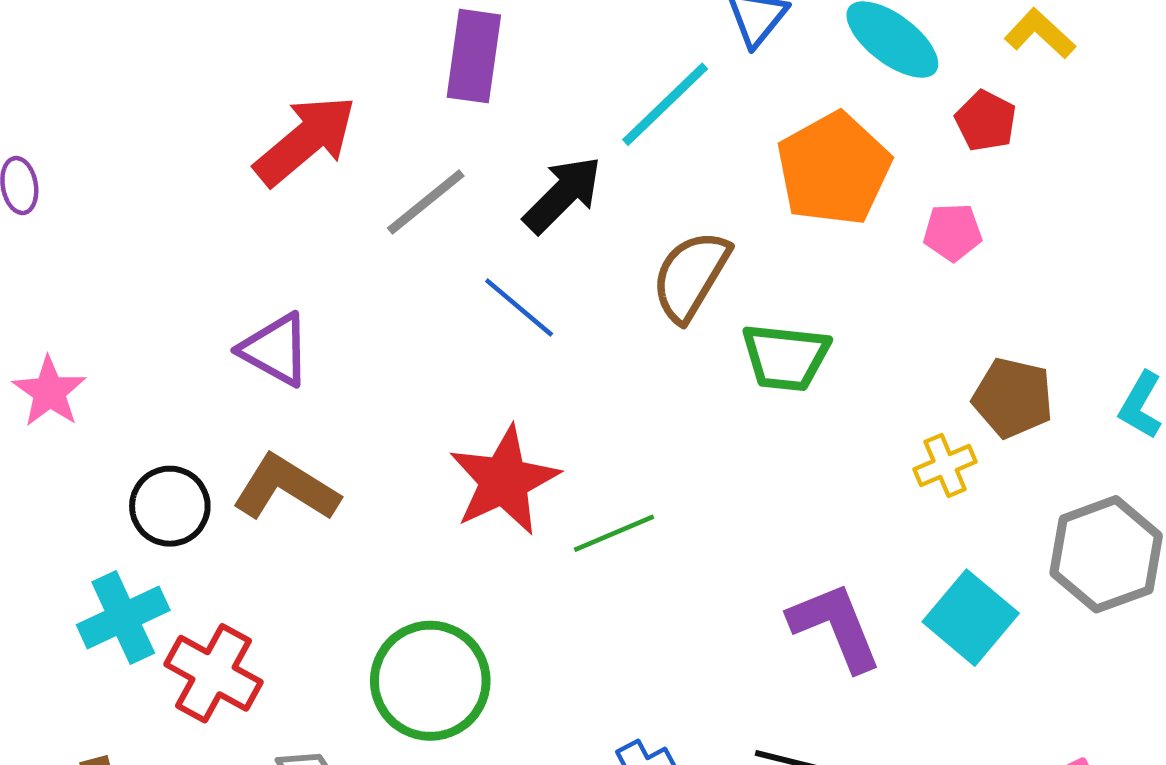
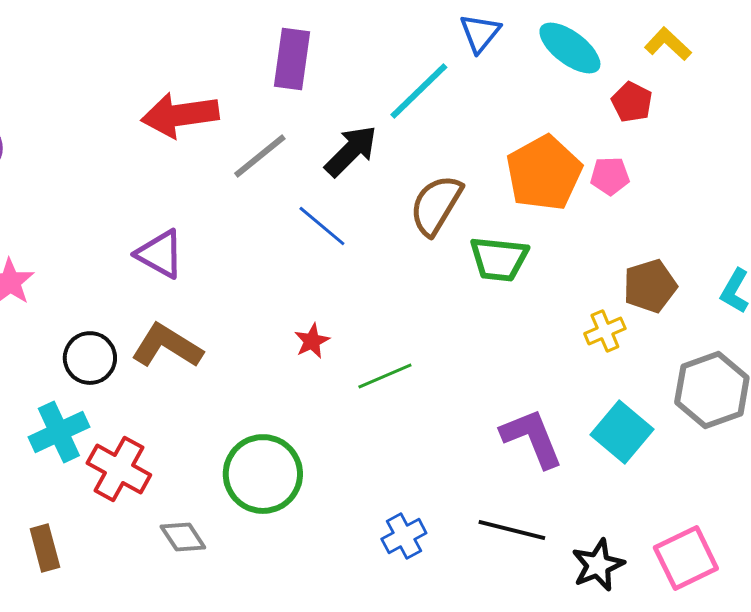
red arrow: (305, 140) -> (180, 115), turned -148
orange pentagon: (834, 169) -> (544, 173), moved
brown pentagon: (1013, 398) -> (650, 286), turned -30
red star: (504, 481) -> (312, 341), size x0.5

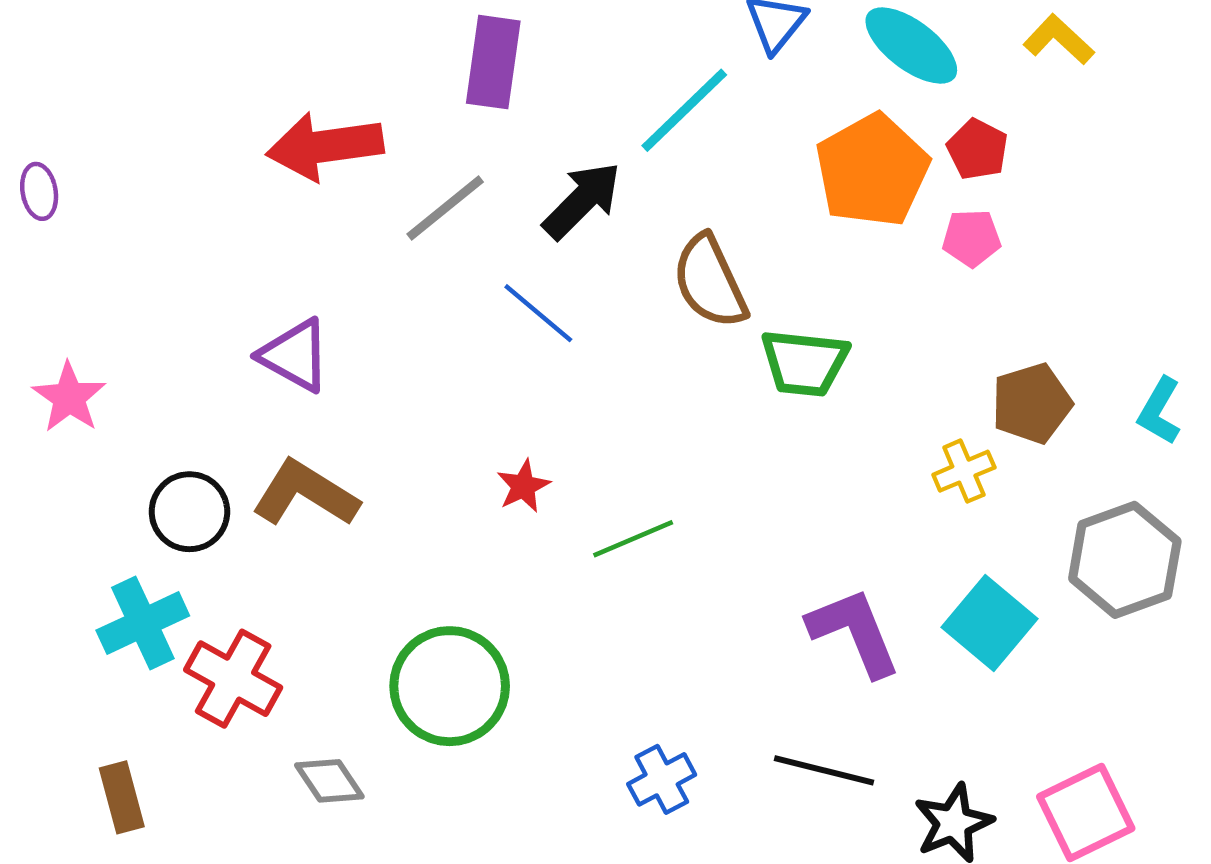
red pentagon: (632, 102) -> (977, 149), moved
orange pentagon: (544, 173) -> (872, 170), moved
brown semicircle: (436, 205) -> (710, 282), turned -56

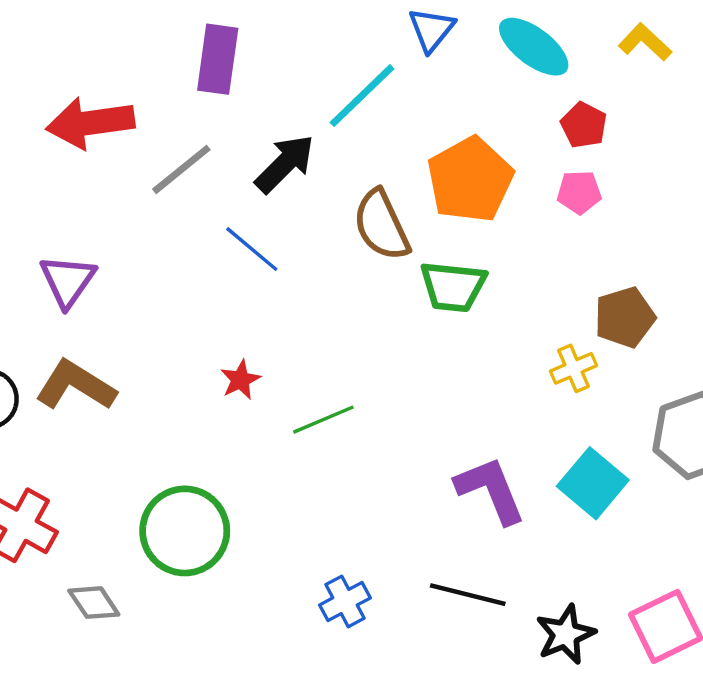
orange pentagon: (872, 170) -> (470, 180), moved
purple triangle: (295, 355) -> (68, 281), turned 36

